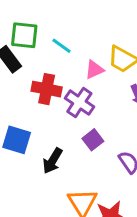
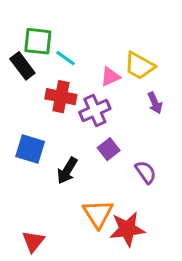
cyan line: (62, 46) -> (66, 58), moved
purple cross: (79, 102) -> (95, 111), turned 32

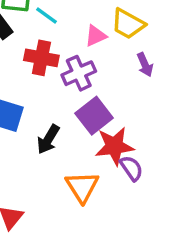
purple square: (109, 149) -> (94, 116), size x1.5
purple semicircle: (146, 172) -> (131, 168), moved
red star: (127, 229) -> (114, 146), moved

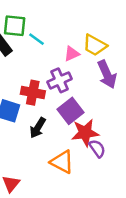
red cross: (41, 58) -> (33, 93), moved
purple arrow: (145, 65) -> (107, 74), size x1.6
orange triangle: (82, 187) -> (62, 162), turned -30

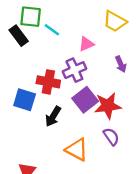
yellow trapezoid: (95, 45) -> (115, 21), moved
purple arrow: (107, 74) -> (121, 64), size x0.6
red star: (85, 133) -> (108, 106), moved

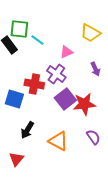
purple cross: (74, 70) -> (56, 74), turned -30
black arrow: (53, 116) -> (27, 130), moved
purple semicircle: (111, 137) -> (93, 137), moved

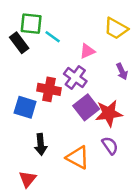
black arrow: (27, 130) -> (41, 144), turned -36
purple semicircle: (93, 137) -> (110, 146), moved

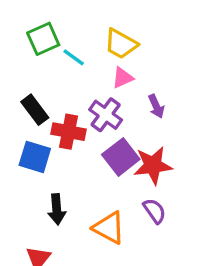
green square: (31, 24) -> (43, 39), turned -30
yellow trapezoid: (116, 28) -> (121, 44), moved
black rectangle: (19, 43) -> (35, 110), moved
purple arrow: (122, 71) -> (156, 106), moved

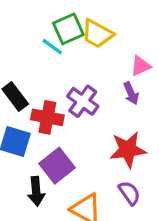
green square: (43, 39) -> (68, 29), moved
pink triangle: (123, 78) -> (141, 66), moved
purple square: (121, 157) -> (57, 166), moved

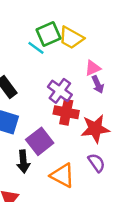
pink triangle: (141, 66) -> (93, 68), moved
red cross: (47, 117) -> (66, 112), moved

